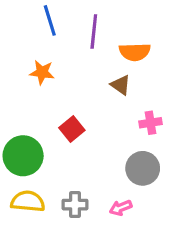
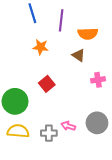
orange star: (42, 72) -> (41, 47), moved
gray circle: (143, 168) -> (97, 123), moved
pink arrow: (121, 208) -> (68, 126), moved, turned 40

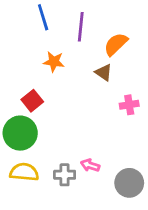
orange semicircle: (88, 34) -> (116, 44), turned 138
red square: (47, 84) -> (32, 101), moved
gray circle: (97, 123) -> (129, 183), moved

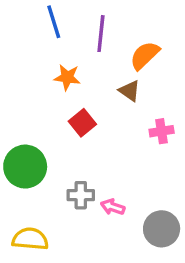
red square: (32, 101) -> (82, 123), moved
yellow semicircle: (24, 172) -> (30, 239), moved
gray cross: (65, 175) -> (81, 195), moved

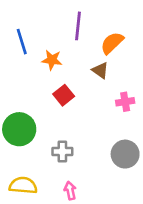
blue line: (54, 22) -> (22, 42), moved
pink arrow: (113, 207) -> (70, 191), moved, turned 60
gray circle: (162, 229) -> (125, 154), moved

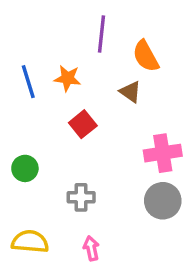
blue line: (22, 42) -> (28, 82), moved
orange semicircle: (112, 43) -> (146, 56), turned -75
pink cross: (125, 102) -> (163, 153), moved, size x1.5
green circle: (19, 129) -> (25, 168), size x0.6

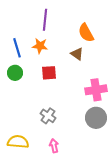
purple line: (102, 34) -> (45, 20), moved
red square: (83, 124) -> (49, 73), turned 35
green circle: (25, 168) -> (15, 73), moved
gray cross: (81, 197) -> (48, 116), turned 35

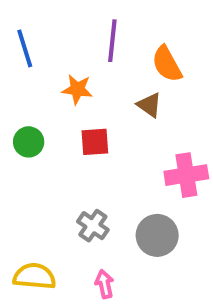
purple line: (45, 20) -> (112, 41), moved
blue line: (17, 48) -> (25, 48), moved
gray circle: (96, 118) -> (157, 235), moved

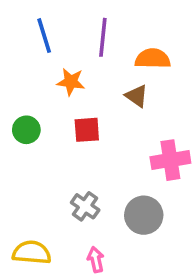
blue line: (25, 48) -> (44, 36), moved
orange semicircle: (167, 64) -> (153, 59), turned 120

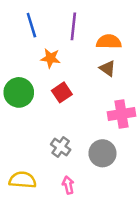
brown triangle: (137, 96) -> (108, 68), moved
green circle: (26, 130) -> (19, 92), size x1.5
red square: (87, 130) -> (62, 92), turned -30

